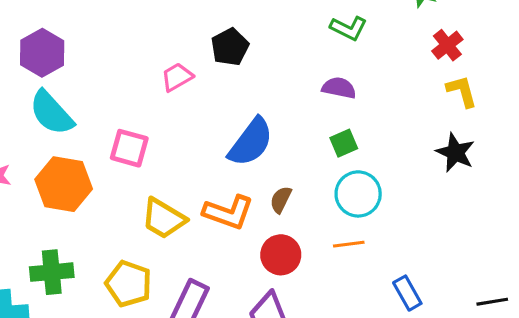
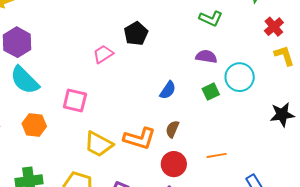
blue semicircle: (251, 142) -> (168, 90), moved, size x0.6
black star: (455, 153) -> (282, 115), moved, turned -30
orange hexagon: (64, 184) -> (34, 125), size x0.7
cyan circle: (358, 194) -> (240, 77), moved

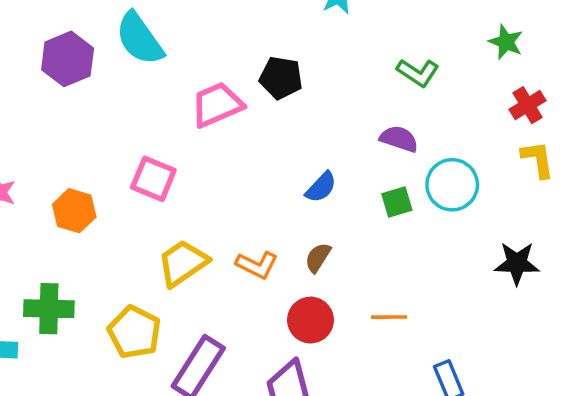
black pentagon: (136, 34) -> (281, 78), turned 30
pink trapezoid: (103, 54) -> (217, 105), size x1.4
cyan semicircle: (25, 80) -> (140, 39), moved
orange L-shape: (139, 139) -> (257, 265), size x0.7
yellow trapezoid: (99, 144) -> (183, 263), turned 108

